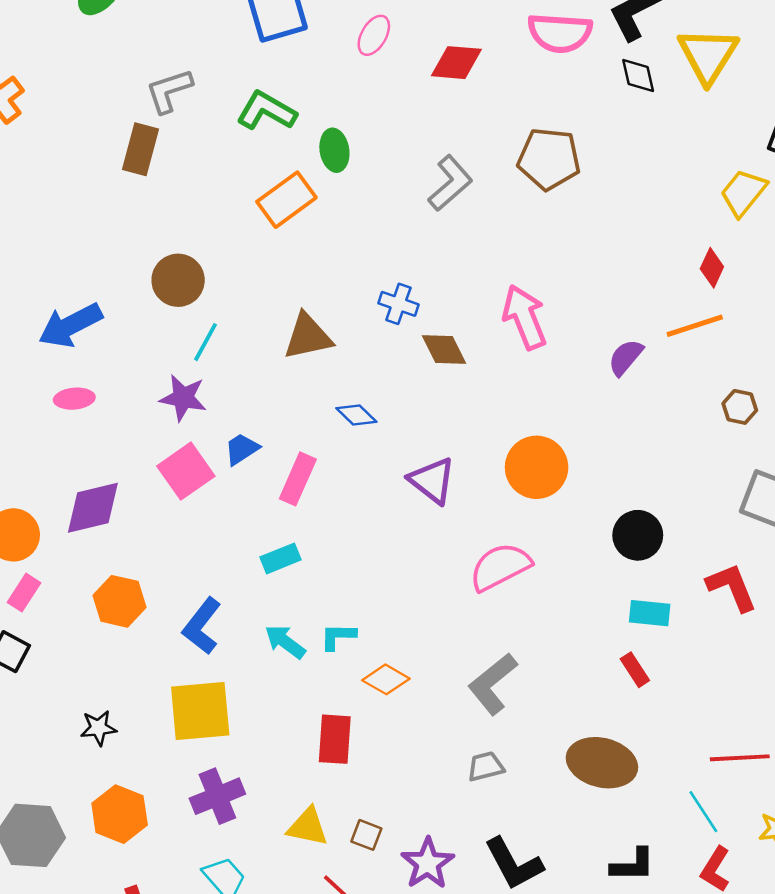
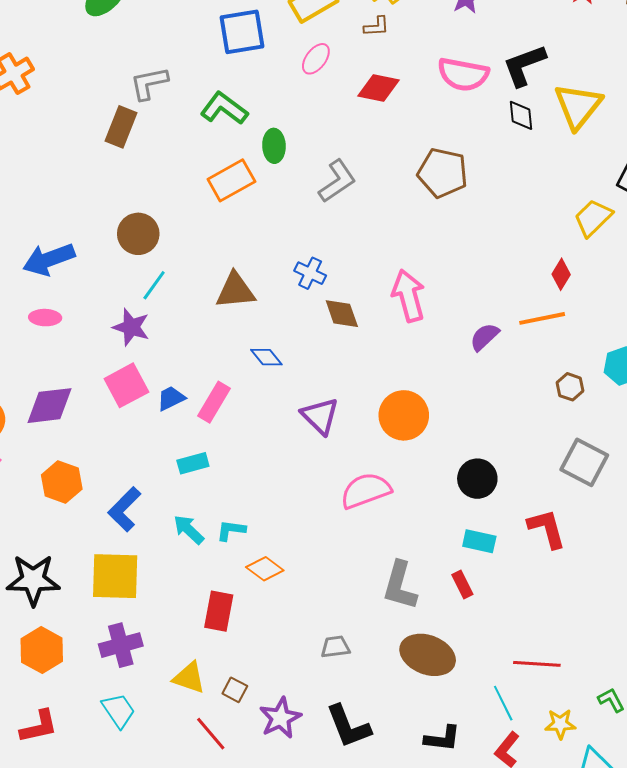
gray L-shape: (450, 183) -> (337, 181), moved
blue trapezoid: (242, 449) -> (171, 398), moved
gray L-shape: (493, 684) -> (400, 586), moved, turned -42
black star: (98, 728) -> (33, 580), size x1.8

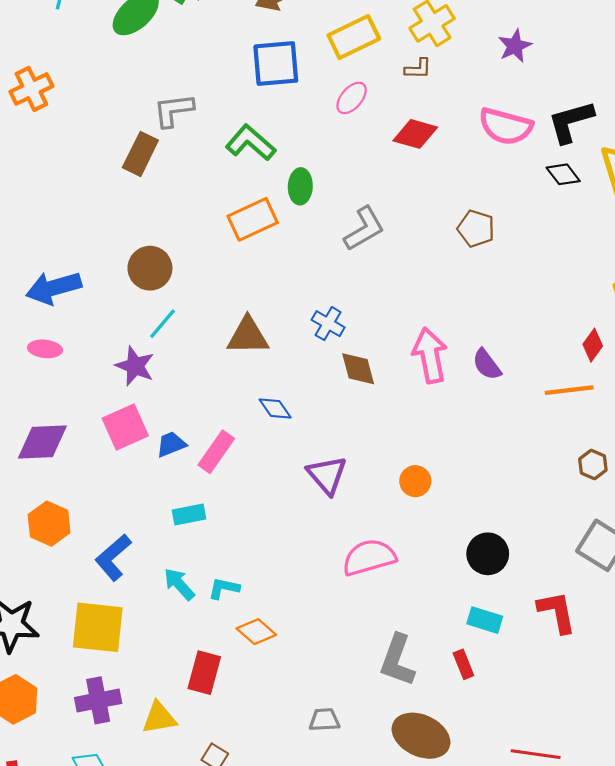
black diamond: (521, 115) -> (563, 174), turned -36
brown pentagon: (443, 173) -> (476, 229), size x0.7
purple semicircle: (484, 337) -> (487, 364), moved, turned -88
orange circle: (404, 415) -> (415, 481), size x0.6
yellow triangle: (189, 678) -> (159, 718), moved, turned -33

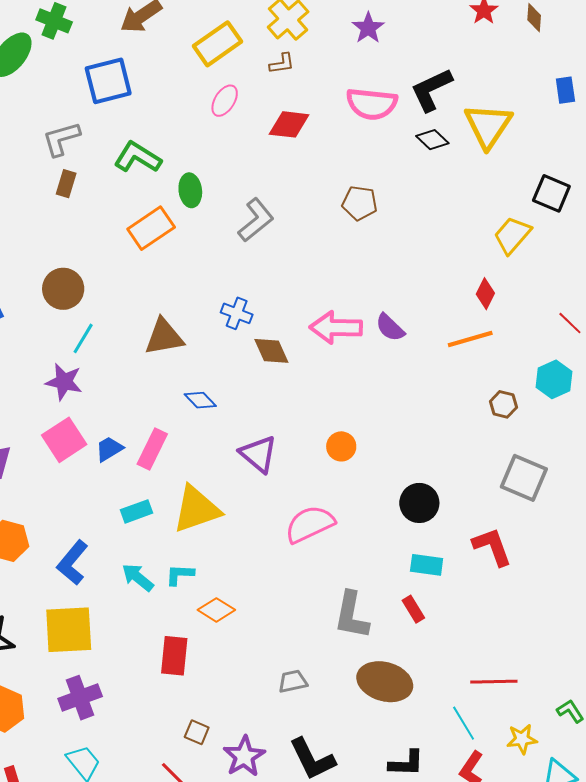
blue square: (276, 64) -> (108, 81), moved
brown rectangle: (140, 154) -> (66, 184), moved, size x0.7
pink arrow: (430, 355) -> (336, 328), turned -69
yellow triangle: (159, 718) -> (196, 509), moved, size x1.5

